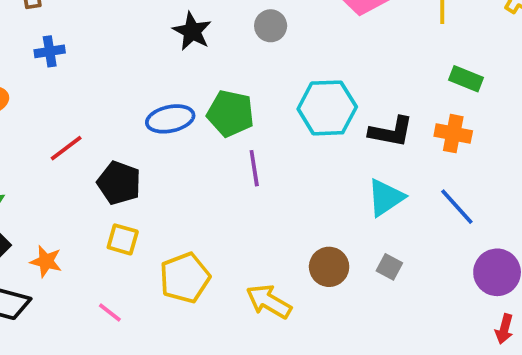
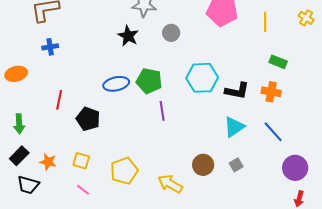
red line: (66, 148) -> (59, 100), turned -42
yellow square: (123, 239) -> (81, 161), moved
gray square: (389, 267) -> (236, 165), turned 32

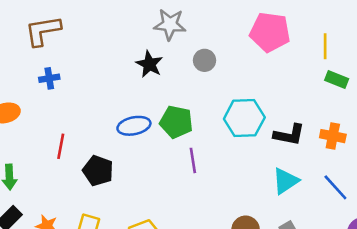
green rectangle: (278, 62) -> (337, 80), moved

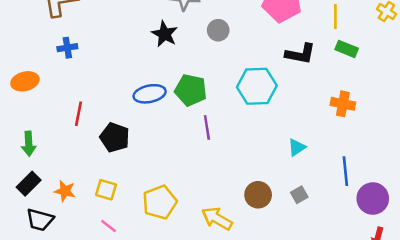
black L-shape: (289, 135) -> (300, 54), moved
cyan triangle: (285, 181) -> (297, 147), size x0.7
blue line: (335, 187) -> (345, 171), moved, turned 36

